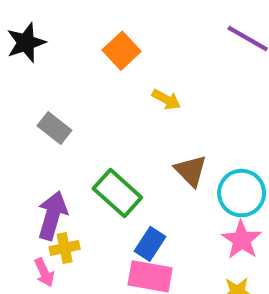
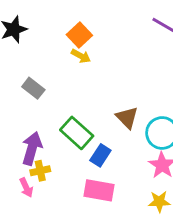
yellow arrow: (166, 99) -> (81, 56), moved
blue rectangle: (150, 244) -> (100, 155), moved

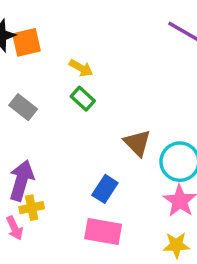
orange square: (79, 35) -> (27, 42), moved, turned 30
green rectangle: (77, 133) -> (83, 99), moved, size x0.6

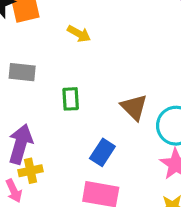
green rectangle: (83, 99) -> (71, 99), moved, turned 45
gray rectangle: (23, 107) -> (22, 72), turned -32

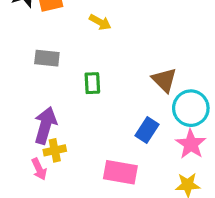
brown triangle: (134, 107) -> (164, 80), moved
blue rectangle: (102, 152) -> (147, 130), moved

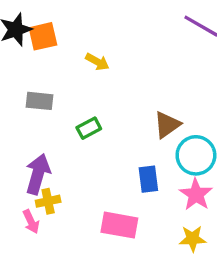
brown triangle: (164, 80) -> (167, 125), turned 40
green rectangle: (92, 83) -> (89, 128), turned 65
blue rectangle: (147, 130) -> (148, 179), turned -40

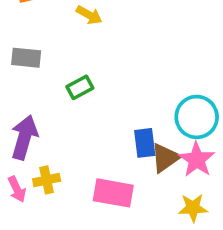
brown triangle: (167, 125) -> (165, 158), moved
yellow cross: (48, 201) -> (47, 180), moved

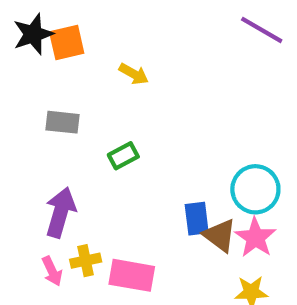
brown triangle: (165, 158) -> (220, 235), turned -48
pink rectangle: (113, 193) -> (132, 275), moved

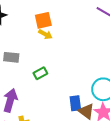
orange square: (67, 43) -> (43, 20), moved

